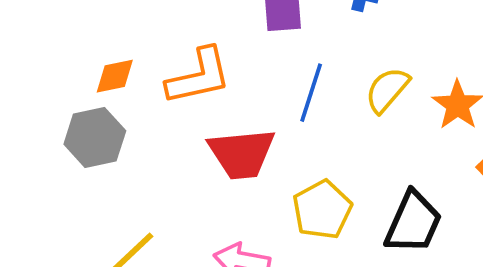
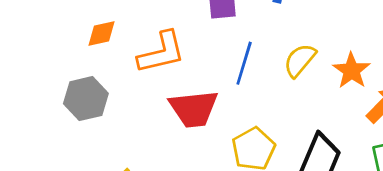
orange diamond: (115, 76) -> (102, 33), moved

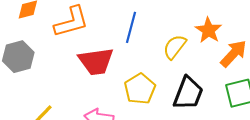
yellow semicircle: (300, 60) -> (175, 47), moved

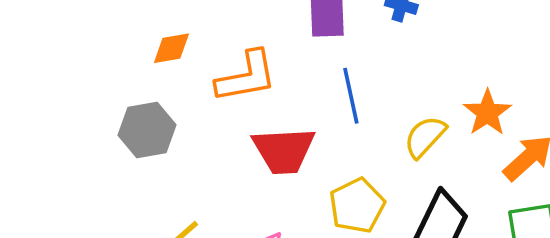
blue line: (131, 27) -> (351, 96), turned -32

